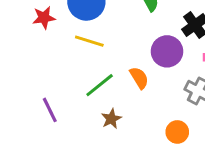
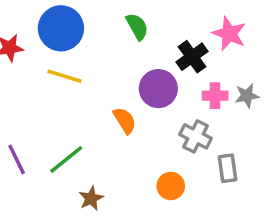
green line: (100, 85) -> (66, 159), moved
brown star: (111, 119) -> (91, 198), moved

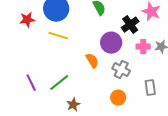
gray cross: (196, 136) -> (121, 70), moved

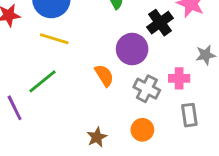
pink cross: (143, 47) -> (179, 78), moved
green line: (59, 83) -> (43, 81), moved
brown star: (73, 105) -> (97, 137), moved

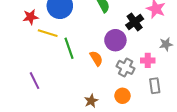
yellow line: (54, 39) -> (48, 33), moved
green line: (43, 81) -> (69, 48), moved, turned -70

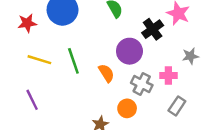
yellow line: (48, 33) -> (39, 60), moved
gray rectangle: (155, 86) -> (177, 106), turned 42
orange circle: (122, 96) -> (127, 108), moved

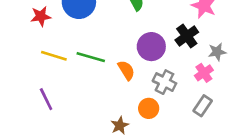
black cross: (153, 29) -> (187, 36), moved
green line: (73, 61) -> (91, 57), turned -55
pink cross: (168, 75) -> (204, 73), moved, turned -35

